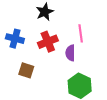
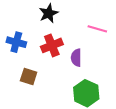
pink line: (81, 33) -> (97, 29), moved, turned -66

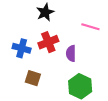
blue cross: (16, 42) -> (22, 48), moved
brown square: (29, 77) -> (33, 78), moved

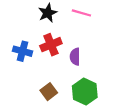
pink line: (90, 27) -> (81, 13), moved
brown square: (33, 78) -> (49, 92), moved, turned 35

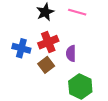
brown square: (49, 92) -> (46, 65), moved

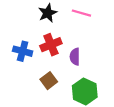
brown square: (46, 65) -> (49, 81), moved

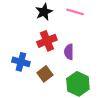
blue cross: (23, 51) -> (21, 62), moved

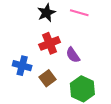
purple semicircle: (69, 52) -> (73, 55), turned -35

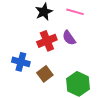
purple semicircle: (73, 55) -> (69, 38), moved

